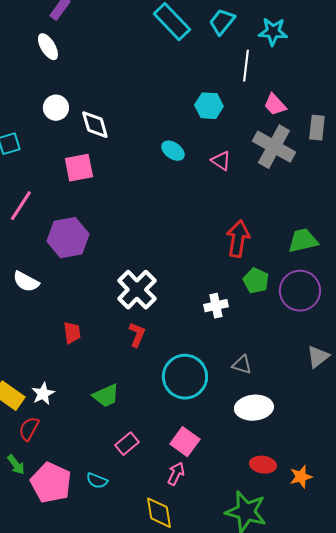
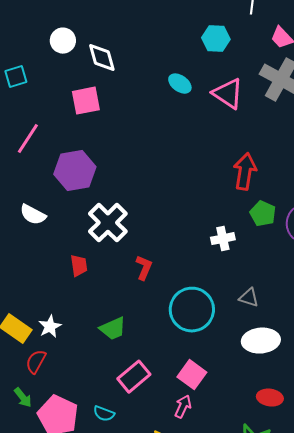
pink triangle: (221, 161) -> (228, 94), size x1.6
white cross: (137, 290) -> (108, 223), moved
pink rectangle: (127, 444) -> (134, 377), size x1.4

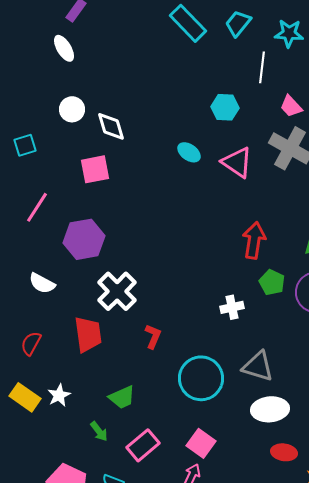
red trapezoid: (79, 266) -> (88, 334), size x1.6
gray triangle: (249, 298) -> (258, 366), size x1.6
red semicircle: (36, 362) -> (31, 343), moved
green arrow: (23, 398) -> (99, 431), moved
red ellipse: (270, 398) -> (284, 452), moved

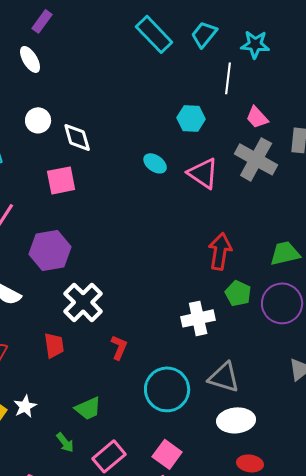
white cross: (232, 307) -> (198, 318), size x1.4
red trapezoid: (88, 334) -> (54, 345), size x0.7

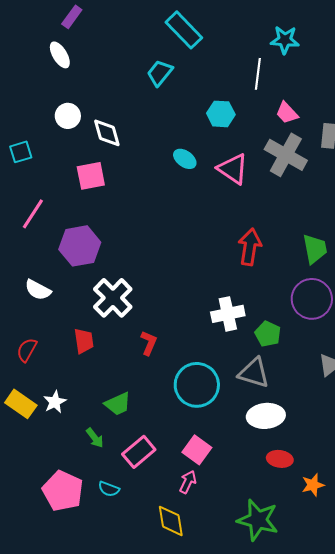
cyan trapezoid: (204, 34) -> (160, 73), moved
green trapezoid: (285, 253) -> (315, 249), turned 92
green pentagon: (238, 293) -> (268, 334), moved

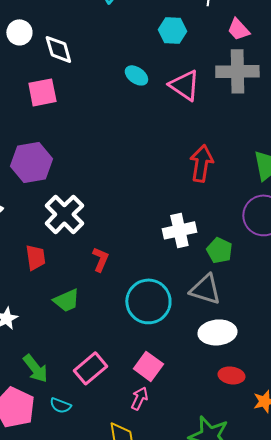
gray cross: (286, 155) -> (237, 71), turned -30
green trapezoid: (118, 404) -> (66, 300), moved
green arrow: (95, 438) -> (35, 368), moved, size x1.4

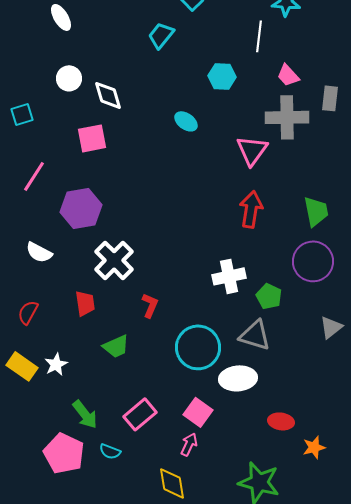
pink triangle: (184, 85) -> (252, 150), moved, turned 32
white ellipse: (217, 332) -> (238, 378), moved

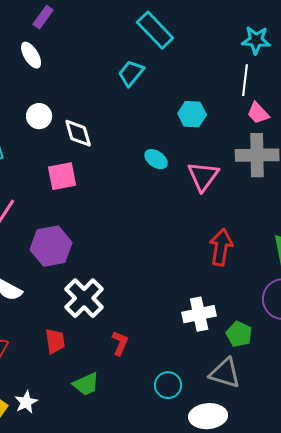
white line: (259, 36) -> (245, 80), moved
pink triangle: (252, 150) -> (203, 176), moved
cyan circle: (198, 347) -> (168, 385), size x0.6

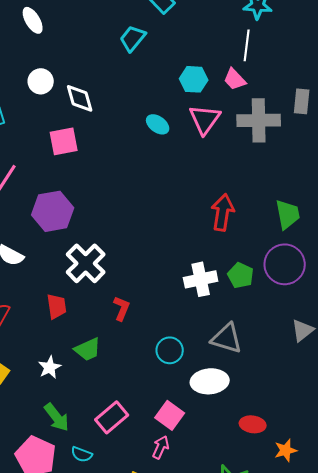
pink trapezoid: (258, 113) -> (235, 79), moved
pink triangle: (203, 176) -> (205, 119), moved
green pentagon: (239, 334) -> (241, 275), moved
white star: (26, 402) -> (50, 367), moved

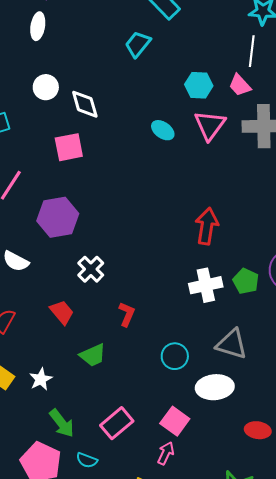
white ellipse: (33, 20) -> (38, 26), turned 40
red arrow: (223, 212) -> (207, 226), moved
white cross: (86, 263) -> (91, 269), size x0.7
red trapezoid: (57, 306) -> (62, 312), turned -32
white star: (50, 367) -> (41, 379), moved

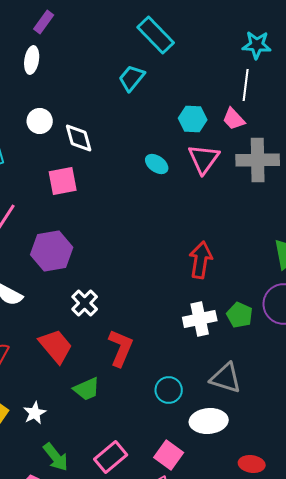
red trapezoid: (62, 312) -> (56, 346), size x1.4
red L-shape: (127, 314) -> (121, 348), size x1.5

